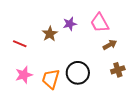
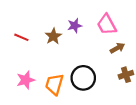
red line: (20, 44) -> (21, 37), moved

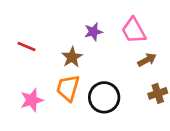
brown star: (53, 36) -> (72, 57), moved
orange trapezoid: (54, 84) -> (68, 88), moved

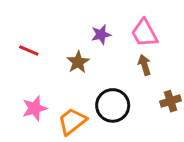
brown arrow: (147, 60) -> (144, 65), moved, turned -78
orange trapezoid: (68, 88) -> (72, 121), moved, turned 36

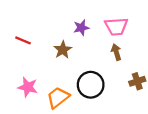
pink trapezoid: (144, 33) -> (116, 26), turned -65
pink star: (35, 108) -> (28, 87), turned 30

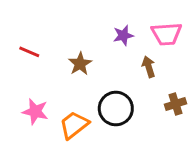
pink trapezoid: (116, 26) -> (167, 34), moved
purple star: (81, 28) -> (123, 35), moved

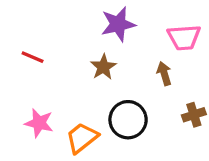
purple star: (123, 35) -> (118, 24), moved, size x1.5
brown star: (80, 64) -> (103, 67), moved

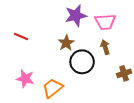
pink trapezoid: (184, 37) -> (105, 22), moved
black circle: (128, 120) -> (82, 62), moved

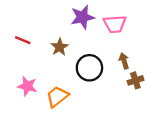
brown star: (66, 43) -> (60, 47), moved
brown arrow: (105, 47) -> (124, 61), moved

